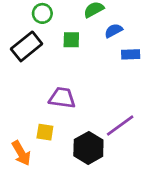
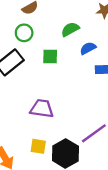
yellow square: (45, 132) -> (38, 146), moved

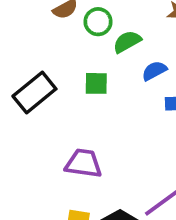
green circle: (24, 33) -> (98, 22), moved

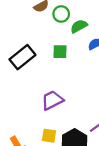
purple trapezoid: (83, 163) -> (52, 100), turned -35

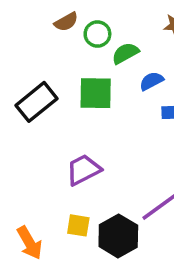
green square: (60, 52) -> (96, 93), size x1.5

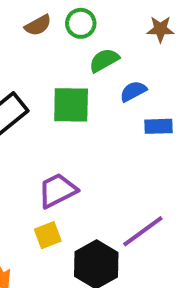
green circle: (97, 34) -> (81, 23), moved
yellow square: (78, 225) -> (48, 235), moved, turned -30

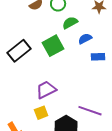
green square: (71, 105) -> (53, 46), turned -30
purple line: (143, 231) -> (90, 111), turned 55

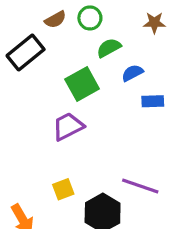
black rectangle: (19, 51) -> (26, 53), moved
purple trapezoid: (46, 90) -> (68, 126), moved

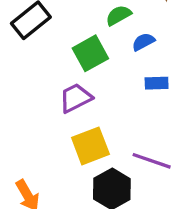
blue rectangle: (153, 101) -> (157, 83), moved
yellow square: (63, 189) -> (90, 146), moved, size x1.6

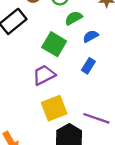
green square: (90, 53) -> (54, 44), turned -30
blue rectangle: (157, 83) -> (88, 66), moved, turned -56

